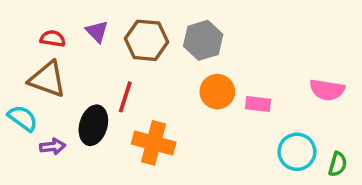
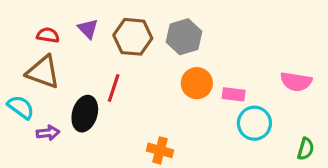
orange cross: (154, 143) -> (160, 150), moved, size x0.7
cyan circle: (297, 152) -> (254, 123), moved

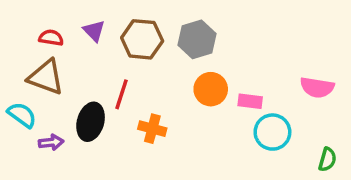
orange cross: (160, 150) -> (152, 129), moved

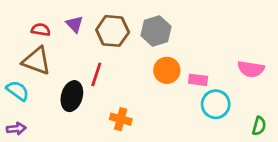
orange cross: (152, 129) -> (121, 119), moved
purple arrow: (51, 142) -> (16, 129), moved

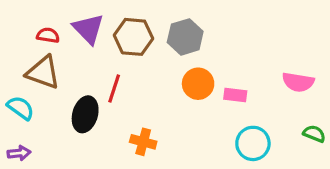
purple triangle: (75, 24) -> (88, 29), size x1.5
cyan circle: (216, 104) -> (253, 143), moved
green semicircle: (259, 126) -> (314, 134), moved, turned -84

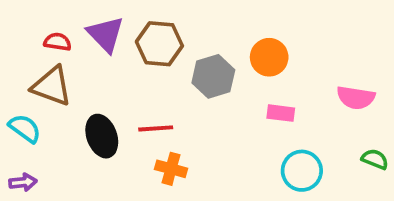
gray hexagon: (185, 37) -> (213, 76), moved
orange circle: (198, 84) -> (269, 57), moved
red line: (114, 89) -> (156, 128), moved, turned 68
black ellipse: (85, 114) -> (102, 136), turned -36

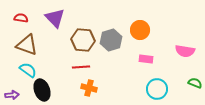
red semicircle: (58, 42) -> (21, 18), moved
brown hexagon: (159, 44) -> (83, 40), moved
cyan semicircle: (25, 128) -> (28, 70), moved
black ellipse: (102, 136) -> (42, 90), moved

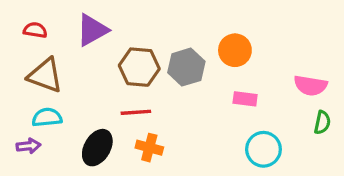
purple triangle: (55, 18) -> (92, 30), turned 45
cyan semicircle: (28, 70) -> (47, 117), turned -42
green semicircle: (195, 83) -> (322, 122), moved, turned 80
black ellipse: (42, 90) -> (97, 148), moved, turned 50
purple arrow: (12, 95) -> (28, 146), moved

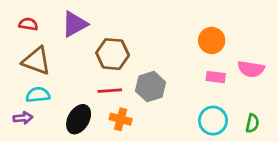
orange circle: (235, 50) -> (212, 40), moved
gray hexagon: (186, 67) -> (151, 87), moved
pink rectangle: (245, 99) -> (216, 77), moved
green semicircle: (322, 122) -> (252, 123), moved

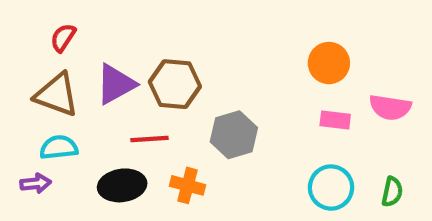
red semicircle: (28, 24) -> (63, 38), moved, turned -66
purple triangle: (75, 24) -> (116, 84), moved
red line: (110, 91) -> (150, 139), moved
black ellipse: (79, 119) -> (122, 185), turned 52

